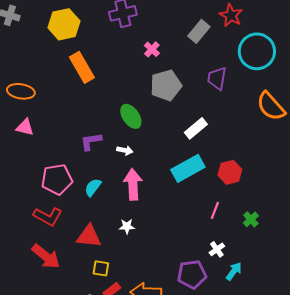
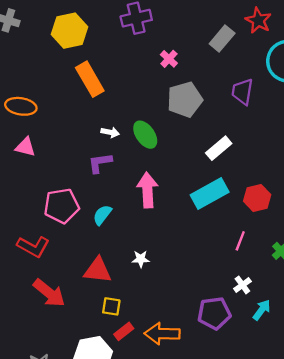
white arrow: (125, 150) -> (110, 132), moved
pink arrow: (133, 184) -> (147, 190), moved
red L-shape: (48, 216) -> (33, 247), moved

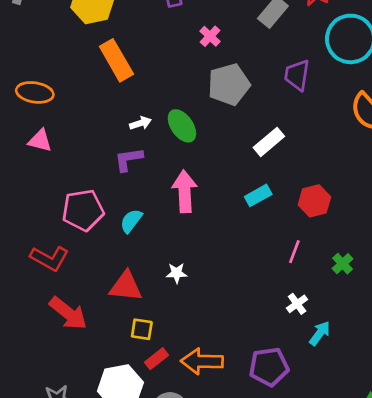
white arrow: (110, 132) -> (140, 123), turned -30
cyan rectangle: (210, 193) -> (258, 195), size x0.6
purple pentagon: (214, 313) -> (269, 367), moved

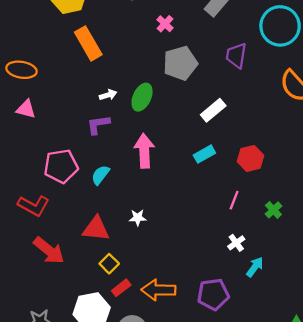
green ellipse: (182, 126) -> (142, 97), turned 60
yellow square: (142, 329) -> (109, 264), turned 36

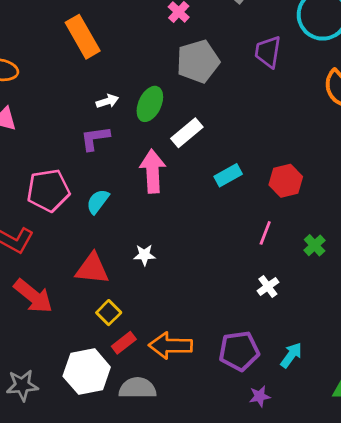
white rectangle: (213, 110) -> (187, 133), moved
cyan arrow: (255, 267) -> (291, 355), moved

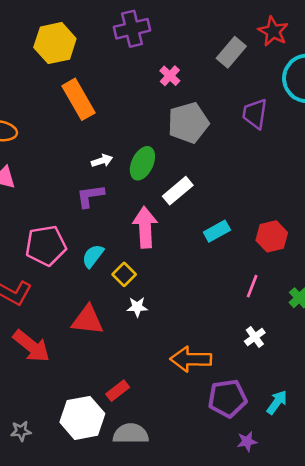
yellow square: (109, 313) -> (124, 274), moved
orange arrow: (170, 346) -> (191, 359), moved
gray star: (22, 385) -> (21, 431), size x0.7

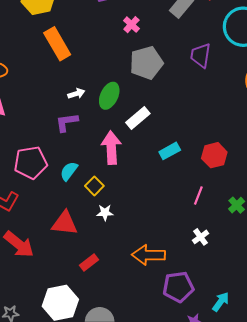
red rectangle: (118, 391) -> (89, 262), moved
cyan arrow: (277, 402) -> (221, 302), moved

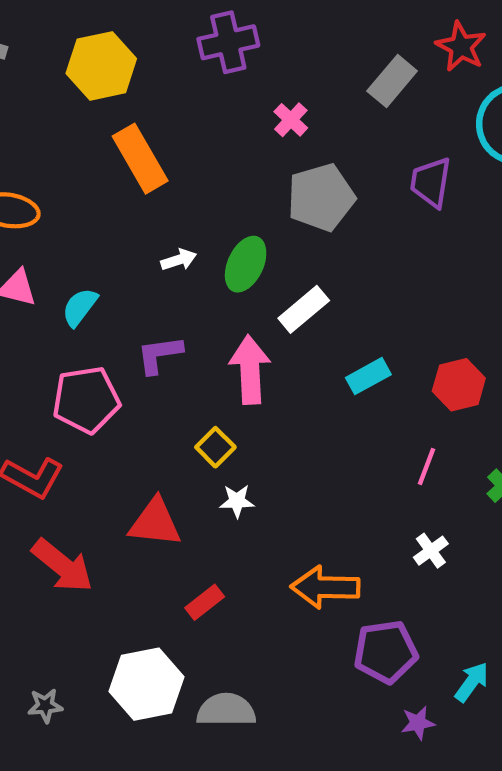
purple L-shape: (67, 122) -> (159, 355), moved
cyan semicircle: (69, 171) -> (80, 307), moved

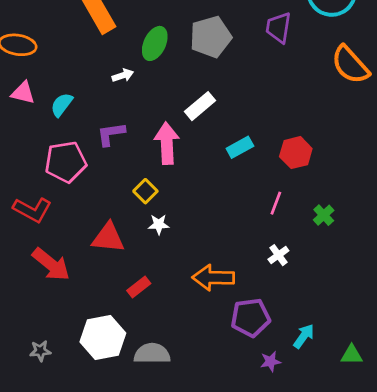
green ellipse: (246, 264) -> (155, 43), moved

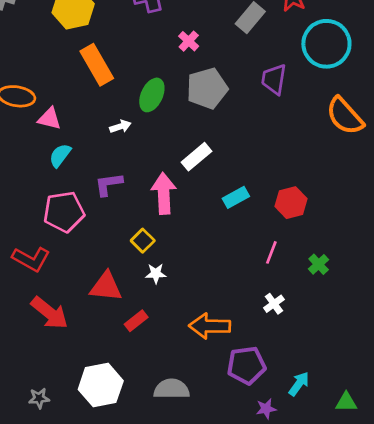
pink triangle: (23, 93) -> (50, 119), moved
red rectangle: (139, 287) -> (136, 321), moved
gray semicircle: (152, 353) -> (172, 389), moved

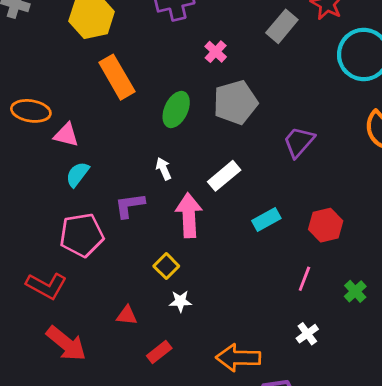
purple trapezoid: (274, 79) -> (299, 142), moved, turned 32
white arrow: (120, 126) -> (163, 169), moved, turned -96
red triangle: (106, 287) -> (127, 315), size x0.6

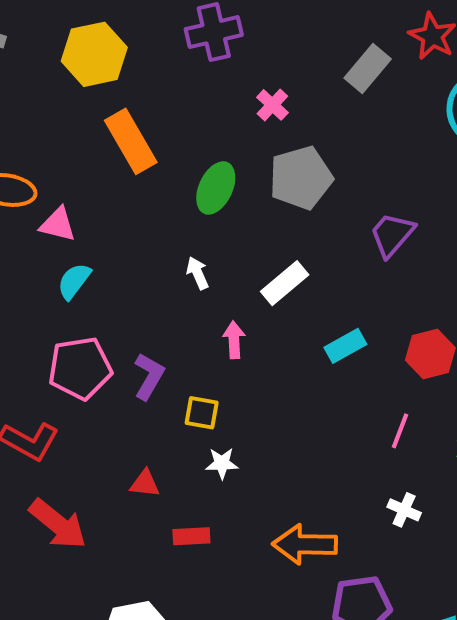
purple L-shape: (130, 205) -> (149, 376), moved, turned 128
pink arrow: (189, 215) -> (234, 340), size x0.6
yellow square: (166, 266) -> (202, 413), turned -35
white cross: (307, 334) -> (404, 510), turned -30
red rectangle: (159, 352) -> (191, 536), turned 35

